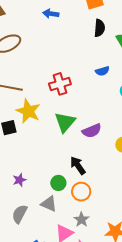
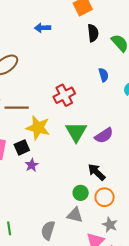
blue semicircle: (102, 71) -> (104, 75), turned -80
purple star: (19, 180) -> (32, 165), moved

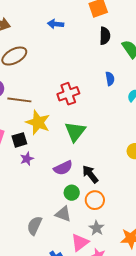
purple semicircle: (104, 136) -> (63, 168), moved

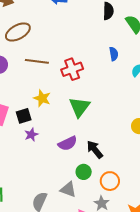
brown line: (19, 100) -> (37, 61), moved
yellow star: (38, 122) -> (42, 98), size x0.7
green circle: (72, 193) -> (84, 172), moved
orange circle: (95, 200) -> (110, 181), moved

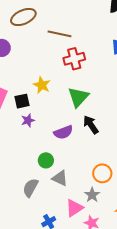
brown line: (37, 61) -> (60, 34), moved
black arrow: (95, 150) -> (91, 125), moved
green circle: (84, 172) -> (46, 160), moved

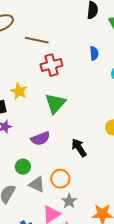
black arrow: (91, 125) -> (79, 148), moved
orange circle: (102, 173) -> (60, 179), moved

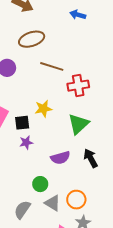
brown line: (37, 40) -> (52, 66), moved
yellow star: (19, 91) -> (43, 109), turned 30
black arrow: (79, 148) -> (91, 158), moved

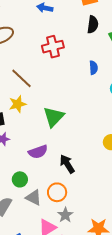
brown line: (52, 66) -> (21, 78), moved, turned 30
red cross: (78, 86) -> (53, 47), moved
black arrow: (91, 158) -> (67, 164), moved

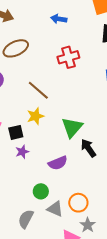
black arrow: (67, 164) -> (88, 148), moved

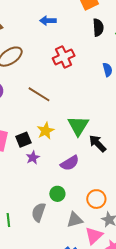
yellow star: (35, 116) -> (46, 131), moved
gray triangle: (55, 209) -> (75, 220), moved, turned -30
gray semicircle: (26, 219) -> (39, 212), moved

